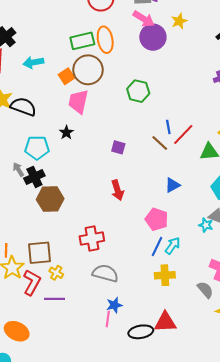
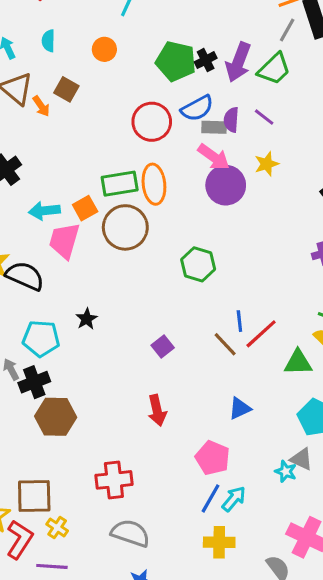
orange square: (66, 76) -> (85, 208), moved
pink trapezoid: (78, 102) -> (64, 241), moved
purple square: (118, 147) -> (163, 346), turned 32

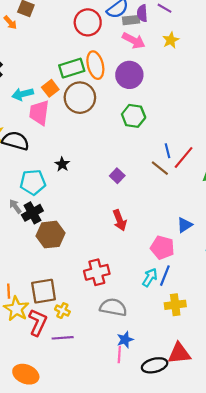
purple circle: (226, 185) -> (129, 75), moved
blue triangle: (240, 408) -> (185, 225), moved
cyan arrow: (234, 499) -> (150, 277), moved

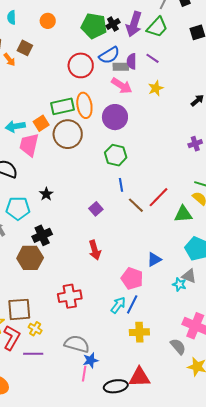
blue line: (167, 151) -> (121, 185), moved
black cross: (32, 213) -> (42, 235), moved
gray semicircle: (113, 307) -> (77, 344), moved

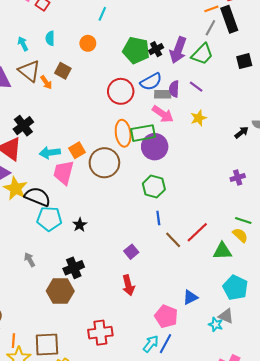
green rectangle: (62, 106) -> (143, 133), moved
cyan pentagon: (18, 208) -> (49, 219), moved
purple square: (96, 209) -> (131, 252), moved

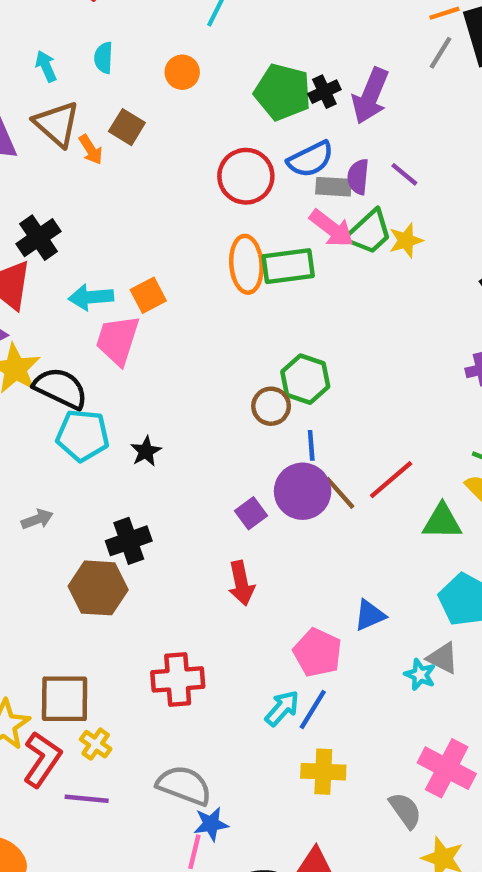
green trapezoid: (202, 54) -> (369, 232), moved
purple circle: (155, 147) -> (303, 491), moved
brown circle: (104, 163) -> (271, 406), moved, size x0.6
gray arrow: (30, 260) -> (37, 519), turned 96

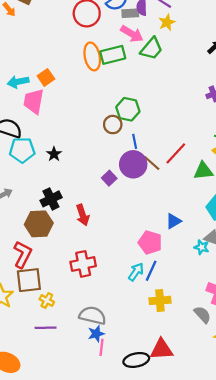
green trapezoid: (369, 232) -> (151, 49), moved
yellow star: (406, 240) -> (167, 22), moved
red arrow: (241, 583) -> (83, 215), moved
red L-shape: (42, 759) -> (23, 254), moved
blue star: (211, 824) -> (96, 334), moved

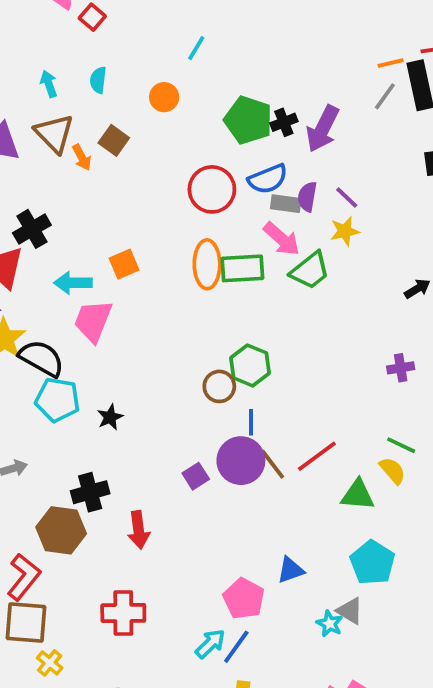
orange square: (46, 77) -> (124, 264), moved

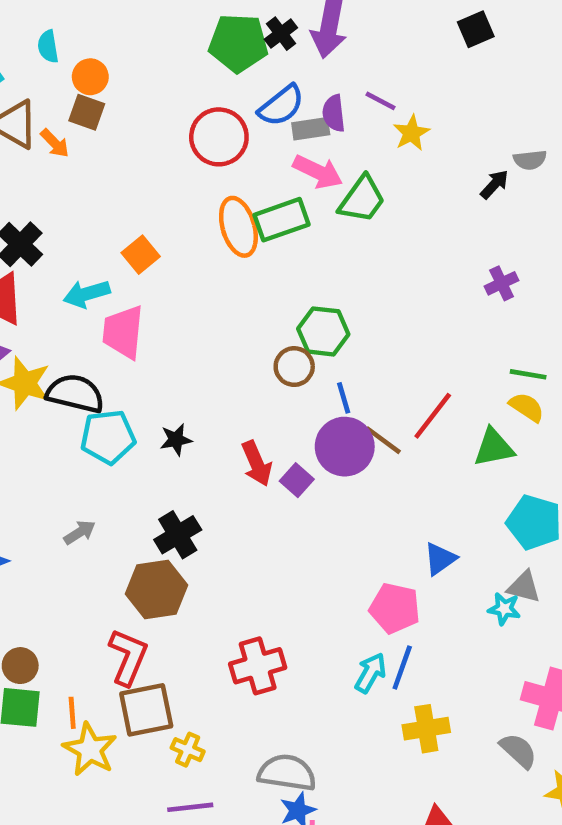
orange circle: (164, 97) -> (90, 77), moved
yellow star: (345, 231) -> (411, 133), moved
black star: (110, 417) -> (176, 440), turned 30
red arrow: (139, 530) -> (257, 463), moved

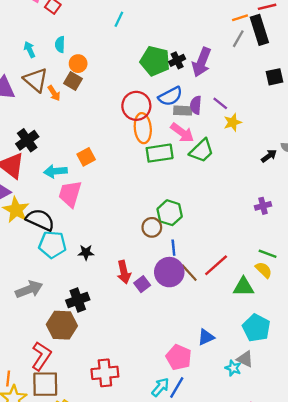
orange ellipse: (238, 227) -> (143, 128), moved
gray arrow: (80, 532) -> (29, 289), size x1.6

